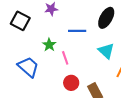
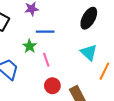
blue line: (77, 31) -> (45, 32), moved

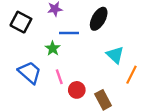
black ellipse: (89, 18) -> (99, 19), moved
pink line: (46, 60) -> (59, 77), moved

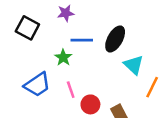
black ellipse: (99, 19) -> (115, 39), moved
blue trapezoid: (30, 72) -> (37, 85), turned 105

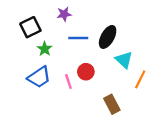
black square: (27, 28) -> (30, 27), turned 36
green star: (63, 58) -> (45, 49), moved
red circle: (90, 104) -> (86, 72), moved

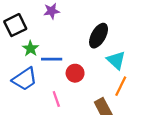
blue line: (78, 38) -> (52, 59), moved
orange line: (140, 79) -> (121, 86), moved
pink line: (68, 81) -> (56, 99), moved

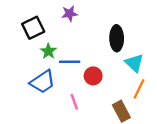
black ellipse: (99, 36) -> (117, 38), turned -30

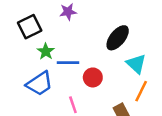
black ellipse: (117, 38) -> (118, 38), turned 40

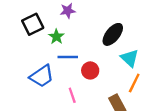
green star: (46, 51) -> (56, 37), moved

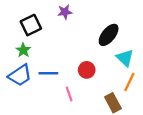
green star: (56, 37) -> (23, 50), moved
blue line: (68, 57) -> (48, 73), moved
blue trapezoid: (42, 76) -> (20, 75), moved

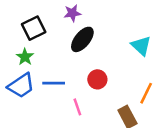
black ellipse: (109, 35) -> (82, 39), moved
cyan triangle: (125, 58) -> (141, 46), moved

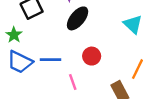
green star: (25, 57) -> (14, 35), moved
blue trapezoid: (21, 86) -> (20, 62), turned 60

